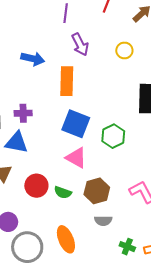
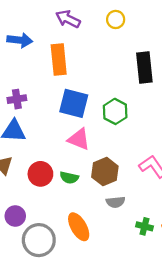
purple arrow: (80, 45) -> (68, 19), turned 150

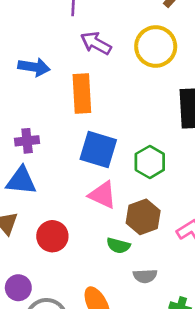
yellow circle: (116, 19) -> (156, 47), size x1.8
brown hexagon: (105, 172) -> (143, 217), moved
green semicircle: (69, 178) -> (118, 246), moved

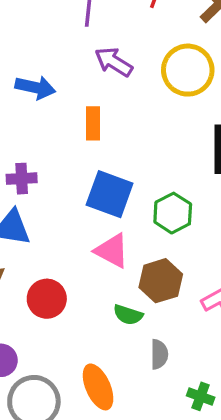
orange rectangle: (82, 93) -> (93, 123), size x0.7
gray semicircle: (145, 276) -> (159, 354), turned -90

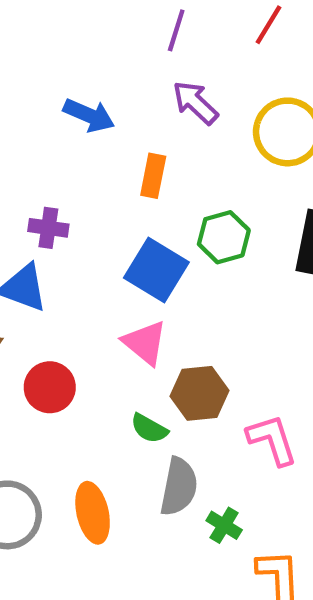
green hexagon: (173, 213) -> (224, 237), moved
gray semicircle: (159, 354) -> (179, 487), size x1.5
green cross: (201, 396) -> (224, 525), moved

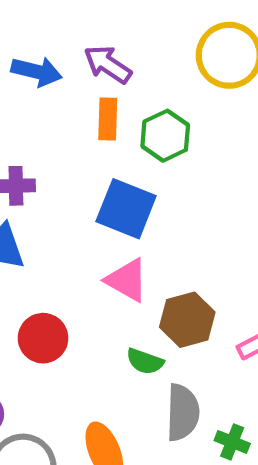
purple arrow: (195, 103) -> (108, 64), moved
green hexagon: (224, 237) -> (165, 136), moved

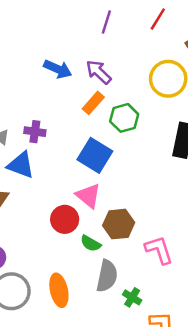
orange rectangle: (108, 119) -> (93, 103), turned 30
red circle: (43, 338) -> (65, 219), moved

